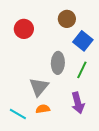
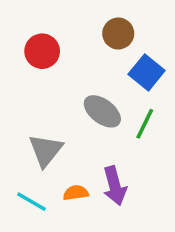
gray ellipse: (58, 63) -> (102, 111), turned -55
gray triangle: (39, 87) -> (46, 150), moved
purple arrow: (78, 103) -> (115, 186), moved

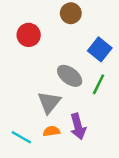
brown circle: (118, 33) -> (71, 13), moved
gray triangle: (46, 150) -> (49, 102), moved

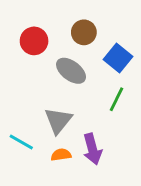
brown circle: (71, 13) -> (84, 32), moved
gray ellipse: (70, 76) -> (71, 71), moved
cyan line: (21, 137) -> (21, 142), moved

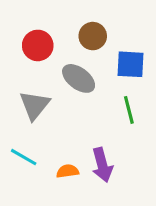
blue square: (118, 58) -> (130, 64), turned -36
green line: (117, 99) -> (129, 110), turned -40
gray triangle: (58, 121) -> (35, 105), moved

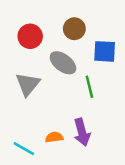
green line: (129, 110) -> (89, 87), moved
cyan line: (24, 157) -> (24, 149), moved

